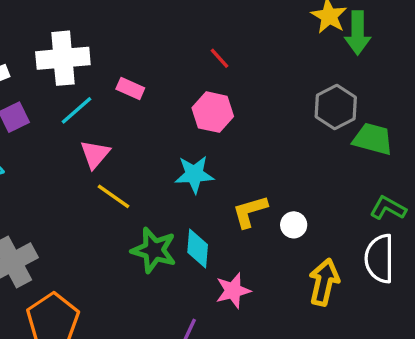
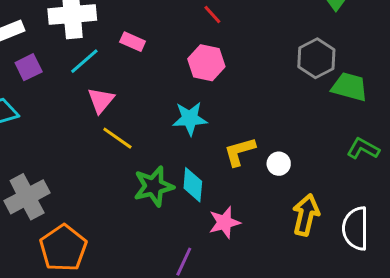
green star: (154, 250) -> (154, 186), turned -30
white semicircle: (380, 259) -> (356, 228), moved

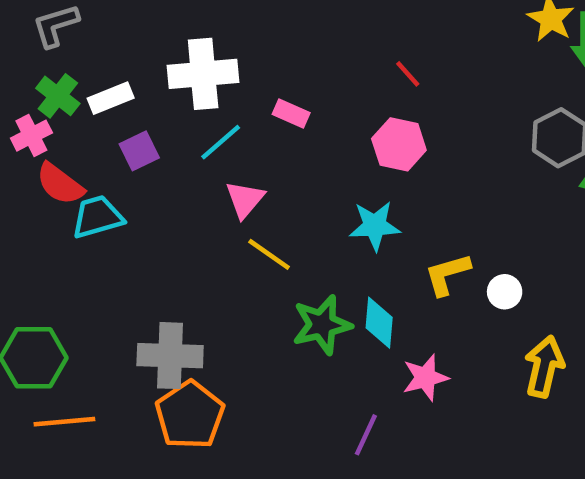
gray cross: (27, 197) -> (170, 356), moved, turned 30

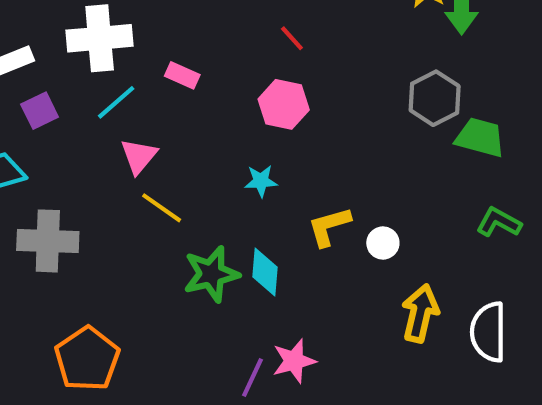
cyan star: (375, 226) -> (261, 181), size x0.7
gray cross: (170, 356) -> (48, 241), moved
pink star: (425, 378) -> (294, 361), moved

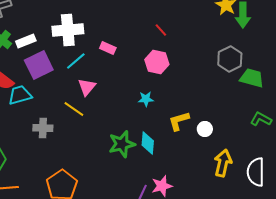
purple square: (40, 111) -> (39, 65), size x1.6
yellow line: (162, 208) -> (74, 109), moved
gray cross: (48, 241) -> (43, 128), size x0.7

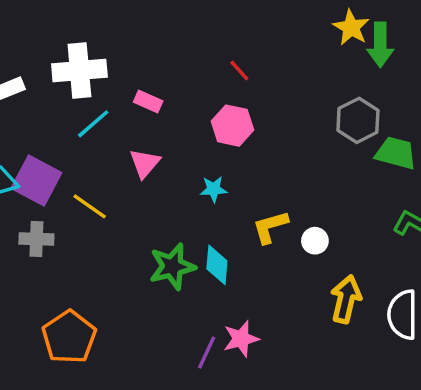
purple square: (39, 65) -> (36, 181), moved, turned -36
pink triangle: (87, 87) -> (145, 163), moved

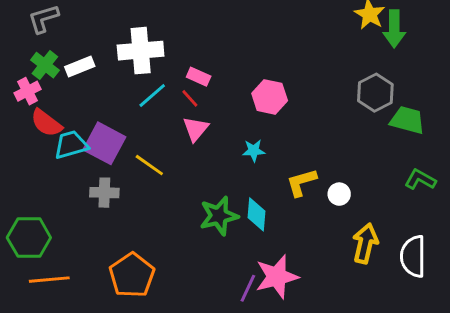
red line: (239, 70) -> (190, 98), moved
pink star: (241, 339) -> (277, 277), size x1.4

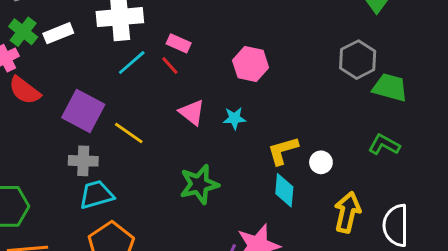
pink triangle: (196, 129) -> (192, 112), moved, turned -32
cyan trapezoid: (71, 145) -> (96, 195), moved
green L-shape: (420, 180) -> (384, 145), moved
cyan diamond: (257, 214) -> (284, 190), moved

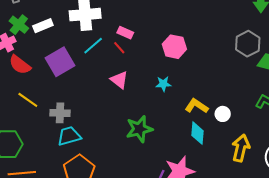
purple square: (83, 111) -> (60, 62), moved, turned 32
pink triangle: (192, 112) -> (119, 80), moved
yellow line: (129, 133) -> (28, 100), moved
yellow L-shape: (283, 151) -> (197, 106), turned 50

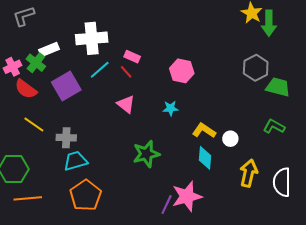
green cross: (19, 25) -> (36, 63), moved

